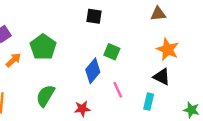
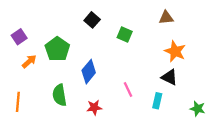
black square: (94, 16) -> (92, 20), moved, turned 32
green square: (112, 52) -> (125, 34), moved
blue diamond: (93, 71) -> (89, 72), moved
green semicircle: (45, 96) -> (60, 95), turned -40

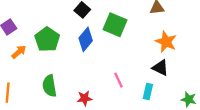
green square: (125, 34) -> (115, 25), size x1.5
blue diamond: (89, 72) -> (86, 39), moved

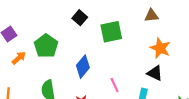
green square: (115, 25) -> (111, 32), turned -35
blue diamond: (86, 39) -> (83, 67), moved

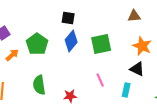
black square: (80, 18) -> (68, 18), turned -32
green square: (111, 32) -> (101, 44), moved
blue diamond: (83, 67) -> (71, 41), moved

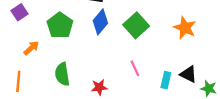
green square: (101, 44) -> (136, 25), turned -30
orange arrow: (12, 55) -> (31, 48), moved
black triangle: (137, 69) -> (188, 74), moved

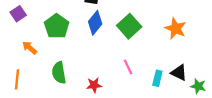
orange arrow: (31, 48) -> (29, 48), turned -98

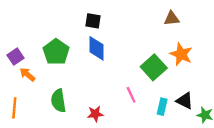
purple square: (18, 14) -> (16, 57), moved
blue diamond: (95, 23) -> (97, 48), turned -40
green square: (129, 26) -> (154, 67), moved

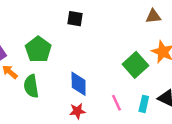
blue diamond: (97, 48) -> (79, 84), moved
pink line: (131, 95) -> (117, 103), moved
green semicircle: (58, 101) -> (31, 86), moved

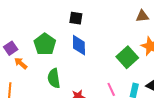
blue diamond: (79, 84) -> (79, 45), moved
green semicircle: (31, 86) -> (54, 78), moved

